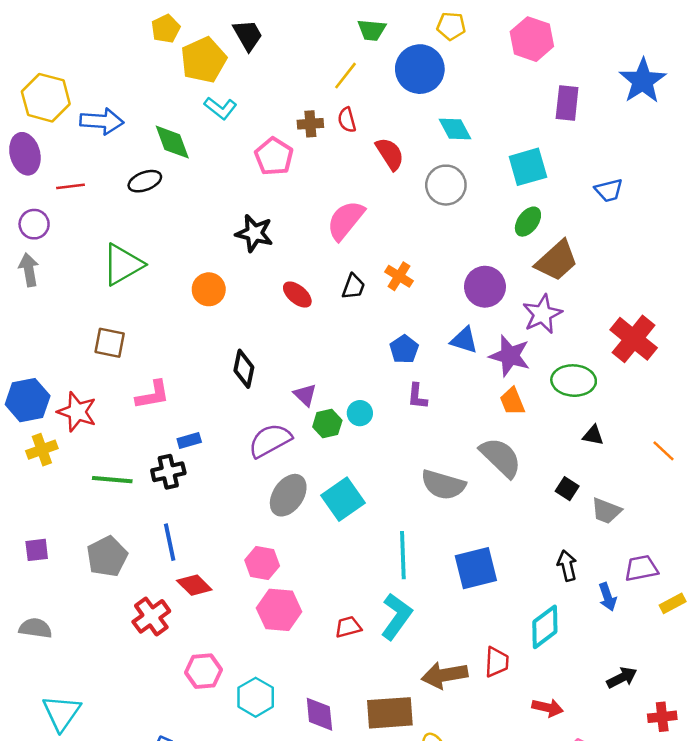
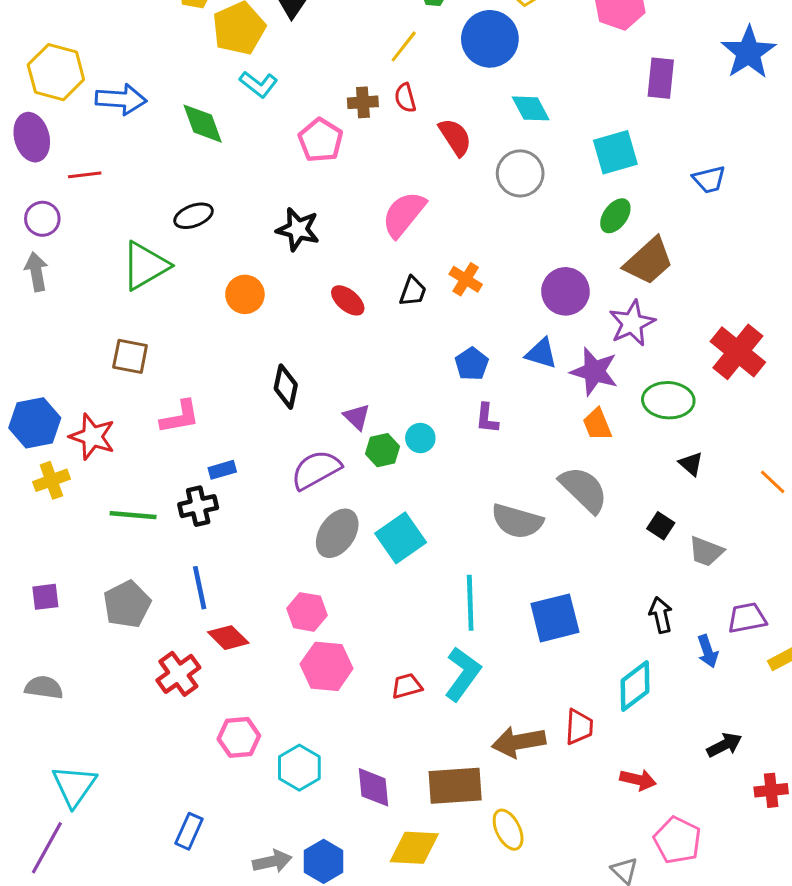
black ellipse: (145, 181) -> (194, 216), moved
black triangle: (593, 435) -> (691, 464), turned 30

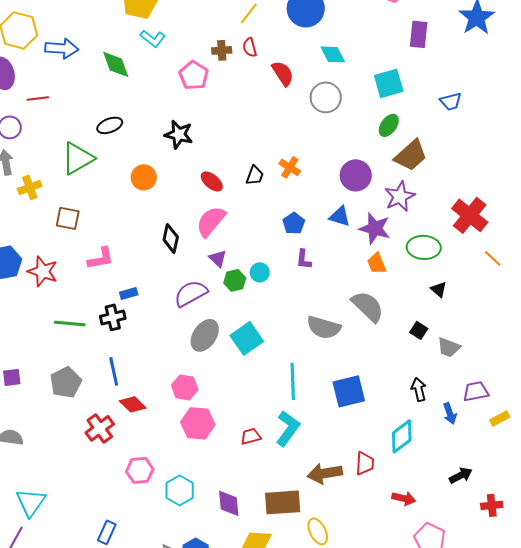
pink semicircle: (404, 214) -> (211, 221), moved
yellow cross: (51, 480) -> (30, 187), moved
orange line: (773, 482) -> (493, 258), moved

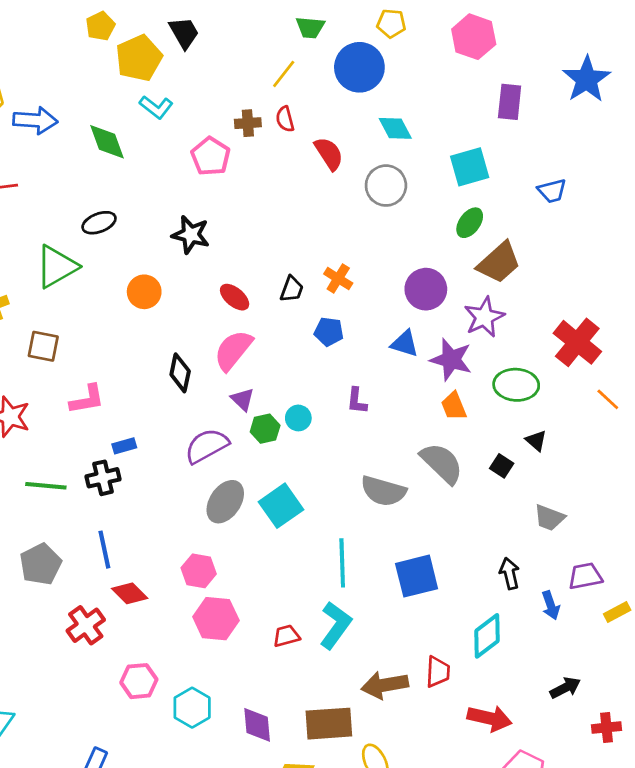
blue pentagon: (294, 223) -> (329, 332), moved, turned -30
black square: (419, 330) -> (502, 466), moved
red arrow: (404, 498) -> (490, 718), size x1.4

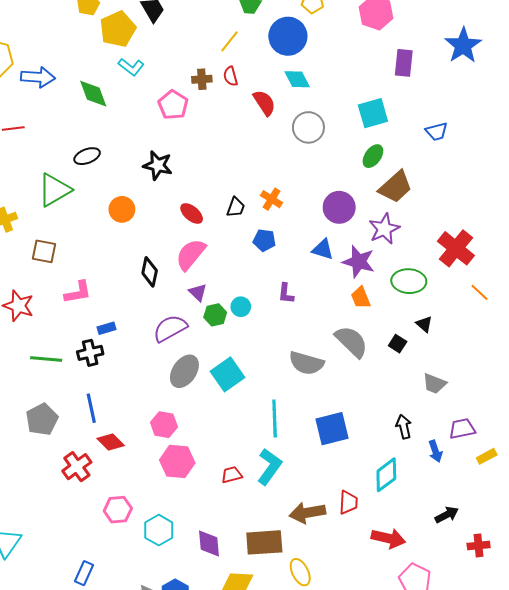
cyan diamond: (395, 128) -> (297, 79), moved

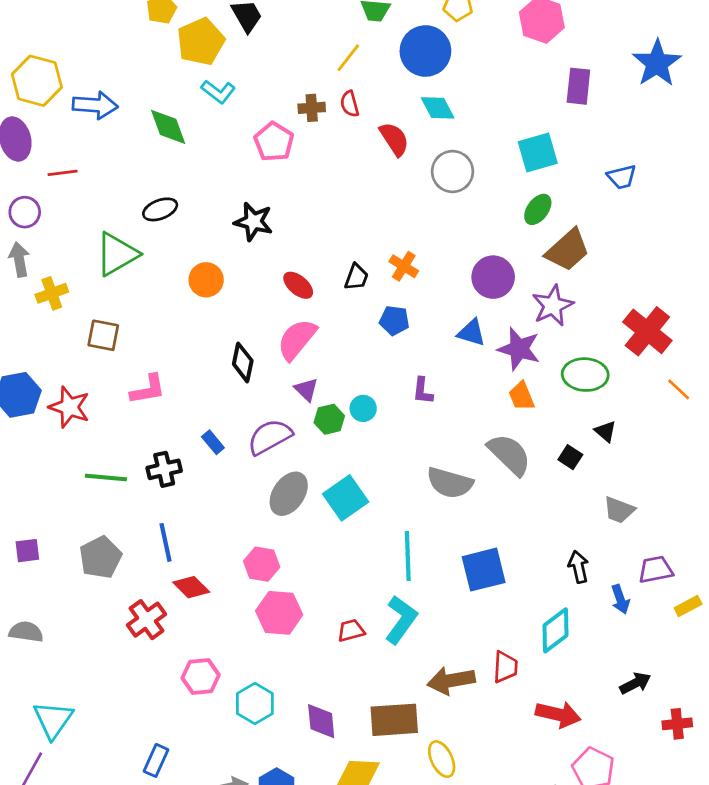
blue rectangle: (107, 328) -> (213, 442), moved, turned 66

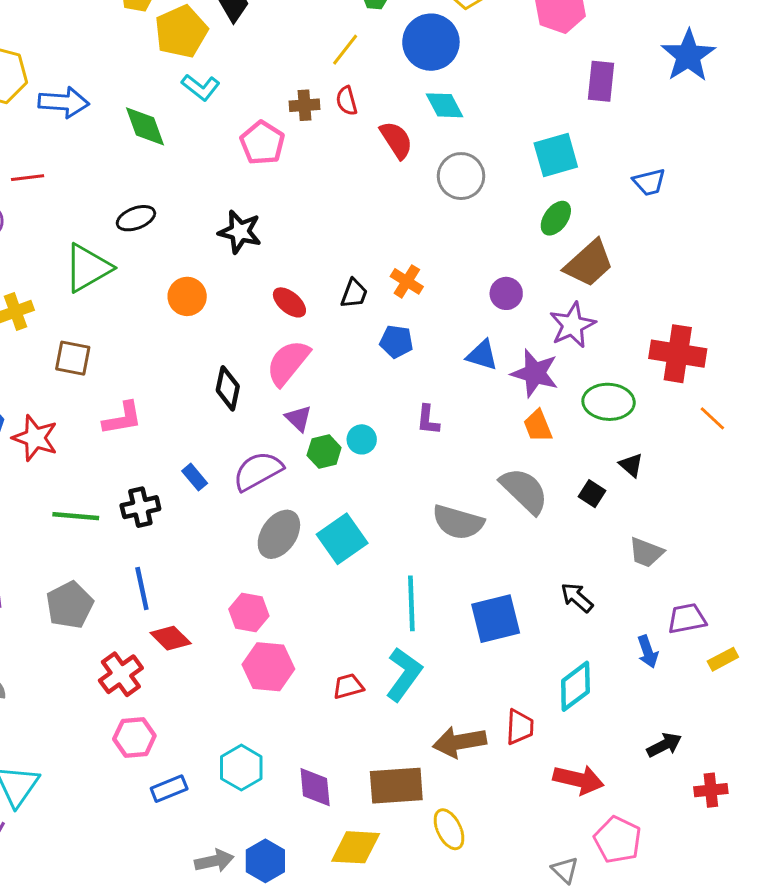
purple circle: (493, 277) -> (506, 293), size x0.7
red cross: (647, 331) -> (678, 354), turned -30
black arrow: (578, 567) -> (577, 597), moved, turned -36
pink hexagon: (201, 676) -> (134, 737), moved
blue rectangle: (156, 760) -> (169, 789), moved, turned 44

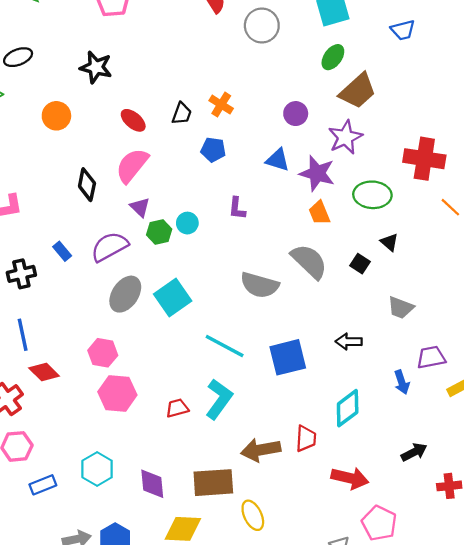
black arrow: (577, 597) -> (349, 342), turned -40
cyan line: (411, 603) -> (225, 346), turned -60

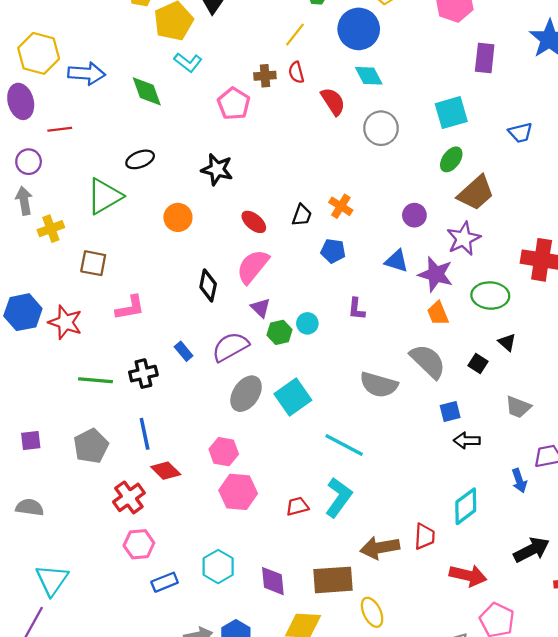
blue square: (288, 357) -> (450, 412), moved, size x0.6
black arrow: (414, 452) -> (532, 550), size x1.4

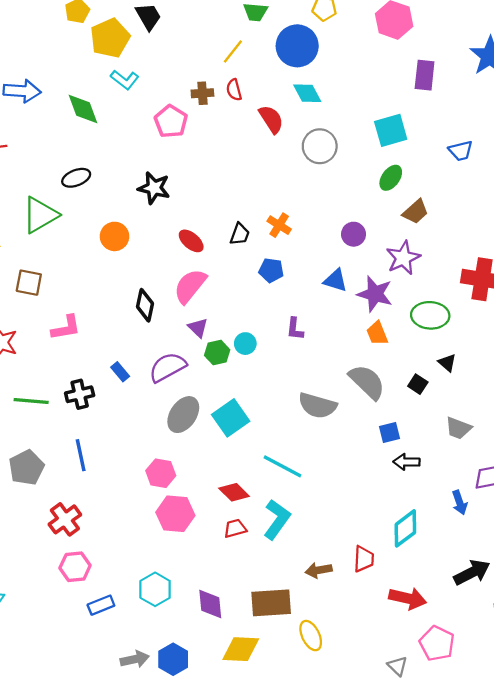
brown trapezoid: (476, 193) -> (416, 212), size x0.7
red diamond: (166, 471) -> (234, 492), moved
brown arrow: (380, 548) -> (319, 570), size x0.7

